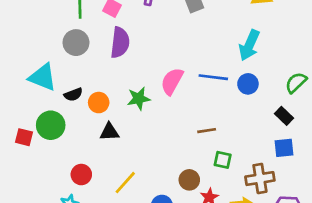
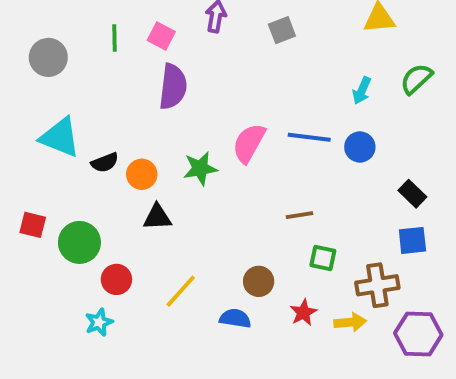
gray circle: (76, 43) -> (48, 57), moved
cyan arrow: (249, 45) -> (362, 91), size x0.6
green semicircle: (296, 83) -> (416, 79), moved
green circle: (51, 125) -> (79, 242), moved
brown circle: (189, 180) -> (259, 281), moved

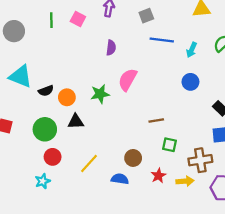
purple semicircle: (173, 87) -> (111, 48), moved, size x0.6
blue line: (309, 137) -> (162, 40), moved
green circle: (79, 242) -> (45, 129), moved

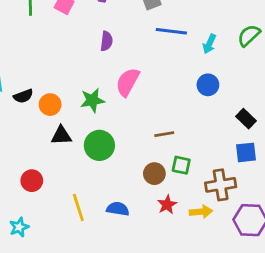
green circle: (45, 129) -> (99, 145), moved
brown circle: (133, 158) -> (154, 174), moved
yellow line: (89, 163) -> (78, 207), moved, turned -60
cyan star: (43, 181) -> (19, 227), moved

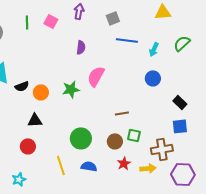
black triangle: (61, 136) -> (35, 120), moved
green circle: (99, 145) -> (81, 138), moved

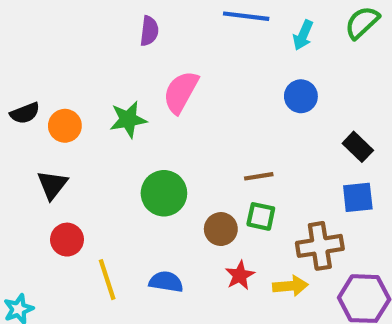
brown line: (122, 113) -> (259, 176), moved
black triangle: (35, 120) -> (52, 185), turned -49
green circle: (81, 138) -> (164, 193), moved
red circle: (28, 146) -> (67, 240), moved

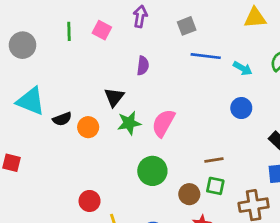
cyan arrow: (303, 35) -> (243, 68), turned -84
pink semicircle: (181, 92) -> (163, 123), moved
black triangle: (52, 185) -> (114, 97), moved

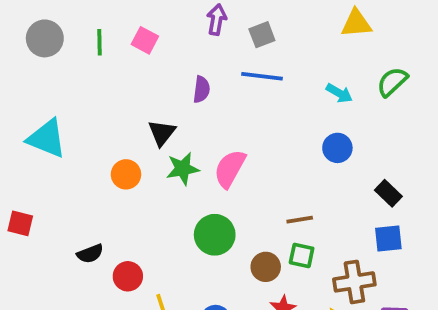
purple arrow: (140, 16) -> (217, 20), moved
gray circle: (23, 45) -> (45, 38), moved
blue line: (206, 56) -> (262, 76), moved
black semicircle: (62, 119) -> (90, 254), moved

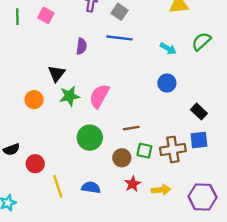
gray square: (262, 35) -> (119, 12), turned -35
brown line: (300, 220) -> (131, 128), moved
brown cross: (354, 282) -> (173, 149), moved

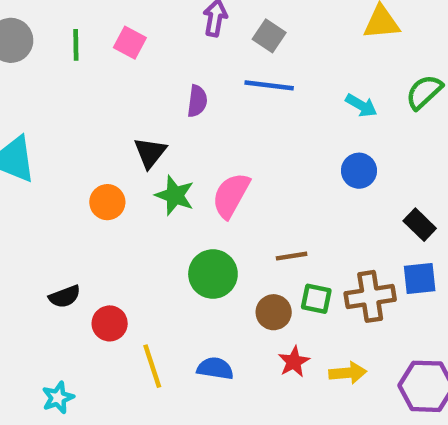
green star: (70, 96) -> (175, 195), turned 30

